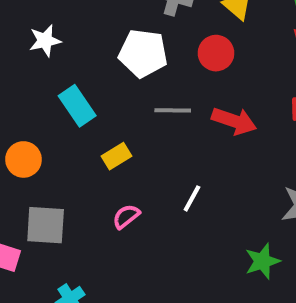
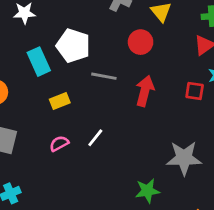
white pentagon: (143, 53) -> (73, 46), moved
red arrow: (234, 121) -> (145, 91), turned -104
white line: (192, 198) -> (95, 138), moved

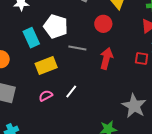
yellow rectangle: (60, 101) -> (46, 66), size x1.5
gray star: (184, 158) -> (134, 106), turned 30

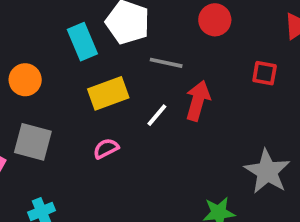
red arrow: (106, 58) -> (198, 101), moved
red square: (142, 58) -> (265, 73), moved
white line: (71, 92) -> (157, 115), moved

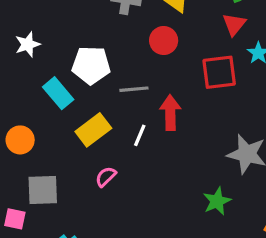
red square: (265, 73) -> (219, 72), size x1.6

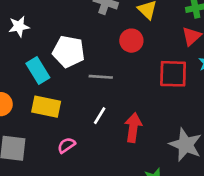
red arrow: (170, 113) -> (133, 128), moved
yellow rectangle: (93, 130) -> (46, 107), moved, turned 40

